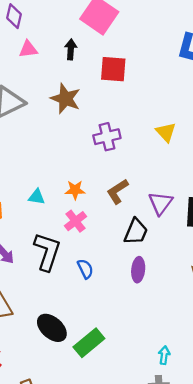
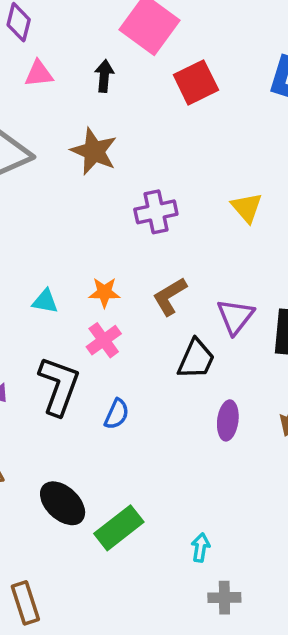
red square: (113, 69) -> (196, 82), moved, turned -32
blue semicircle: (85, 269) -> (117, 414), turned 48
purple ellipse: (138, 270) -> (228, 420), moved
cyan arrow: (164, 355) -> (201, 548), moved

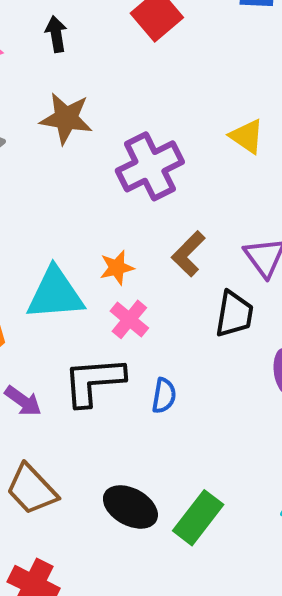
purple cross: (156, 212) -> (150, 166), size x1.4
cyan triangle: (45, 301) -> (55, 294), size x2.0
black L-shape: (59, 386) -> (94, 381), turned -100

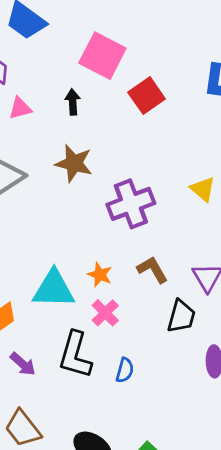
brown L-shape: (188, 254) -> (152, 270), turned 100
orange star: (117, 268) -> (100, 275), turned 30
black L-shape: (94, 381) -> (75, 355), turned -75

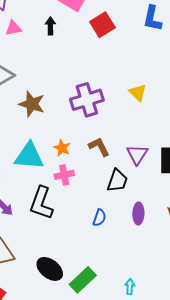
brown star: (74, 163) -> (32, 104), moved
pink cross: (105, 313) -> (64, 175), turned 30
blue semicircle: (125, 370) -> (99, 218), moved

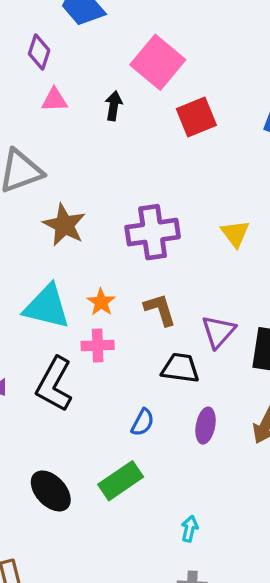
black trapezoid: (117, 181) -> (180, 368), turned -110
green rectangle: (83, 280) -> (121, 481), moved
cyan arrow: (130, 287) -> (190, 529), moved

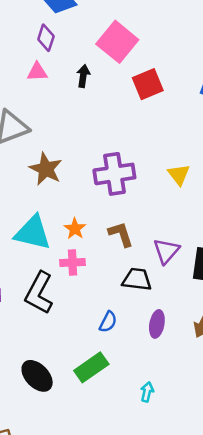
purple diamond: (39, 52) -> (46, 38), moved
cyan arrow: (190, 529) -> (147, 392), moved

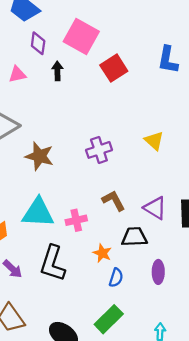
purple diamond: (46, 38) -> (38, 43), moved
purple cross: (114, 174) -> (99, 150), size x0.7
orange star: (75, 229) -> (102, 253), moved
purple triangle: (166, 251) -> (155, 208), turned -30
pink cross: (72, 262) -> (76, 220), moved

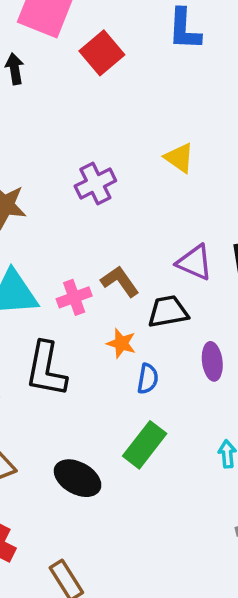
brown L-shape: (114, 201) -> (120, 281), moved

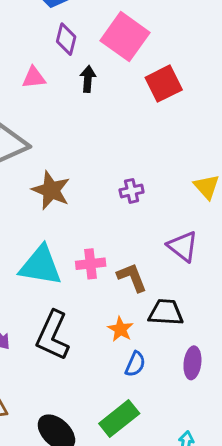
purple cross: (95, 183) -> (132, 191), size x0.7
purple triangle: (195, 262) -> (183, 246), moved
pink cross: (74, 297) -> (91, 264), moved

